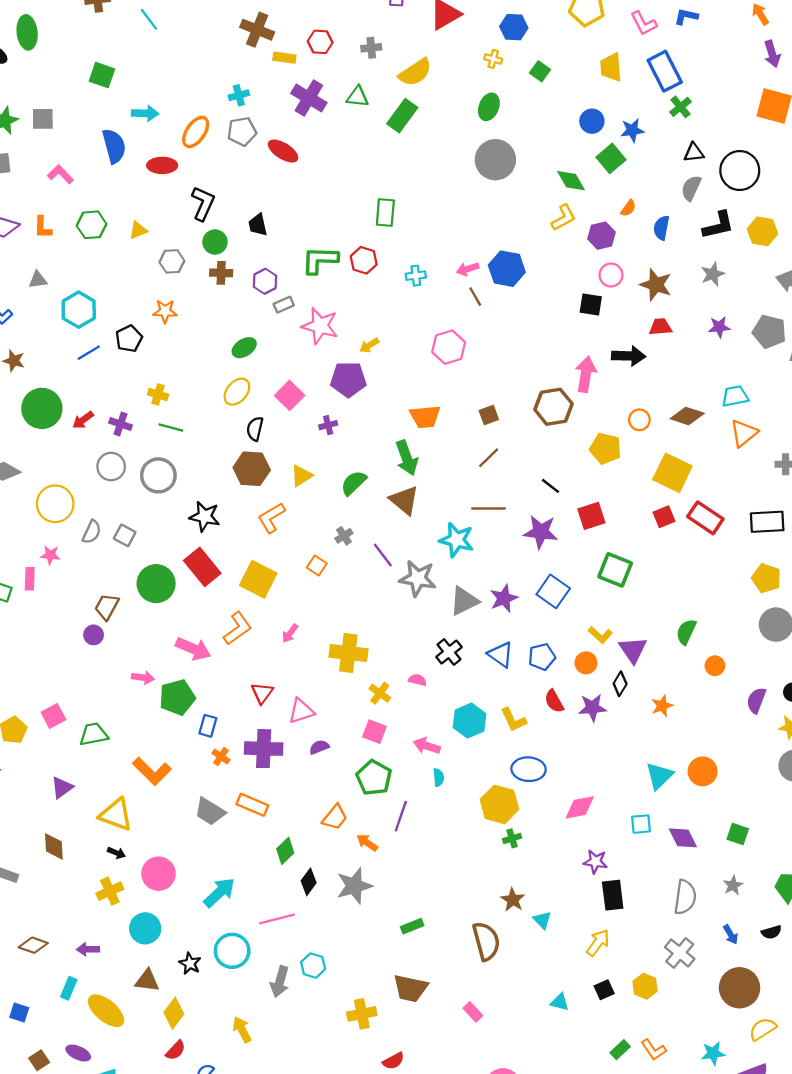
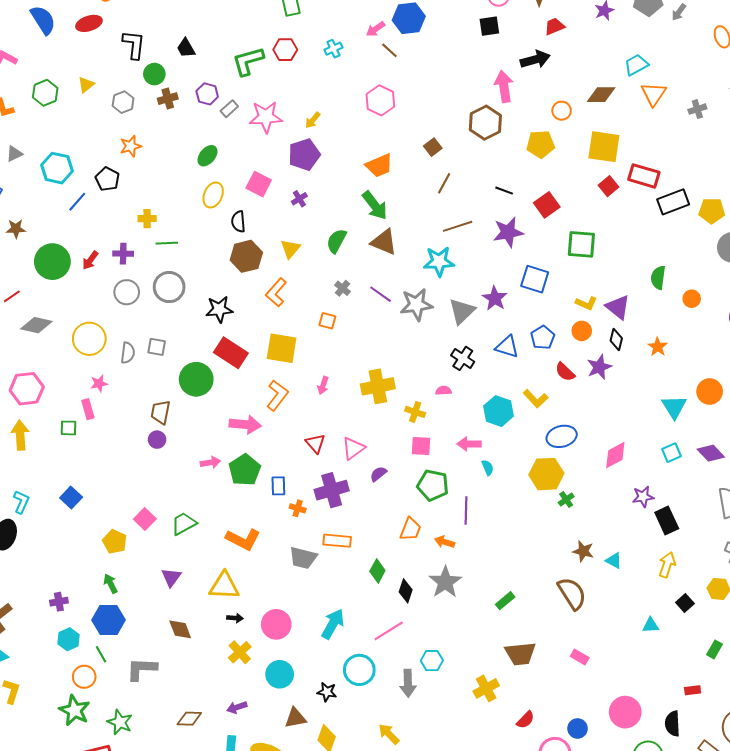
black rectangle: (767, 522) -> (673, 202), moved

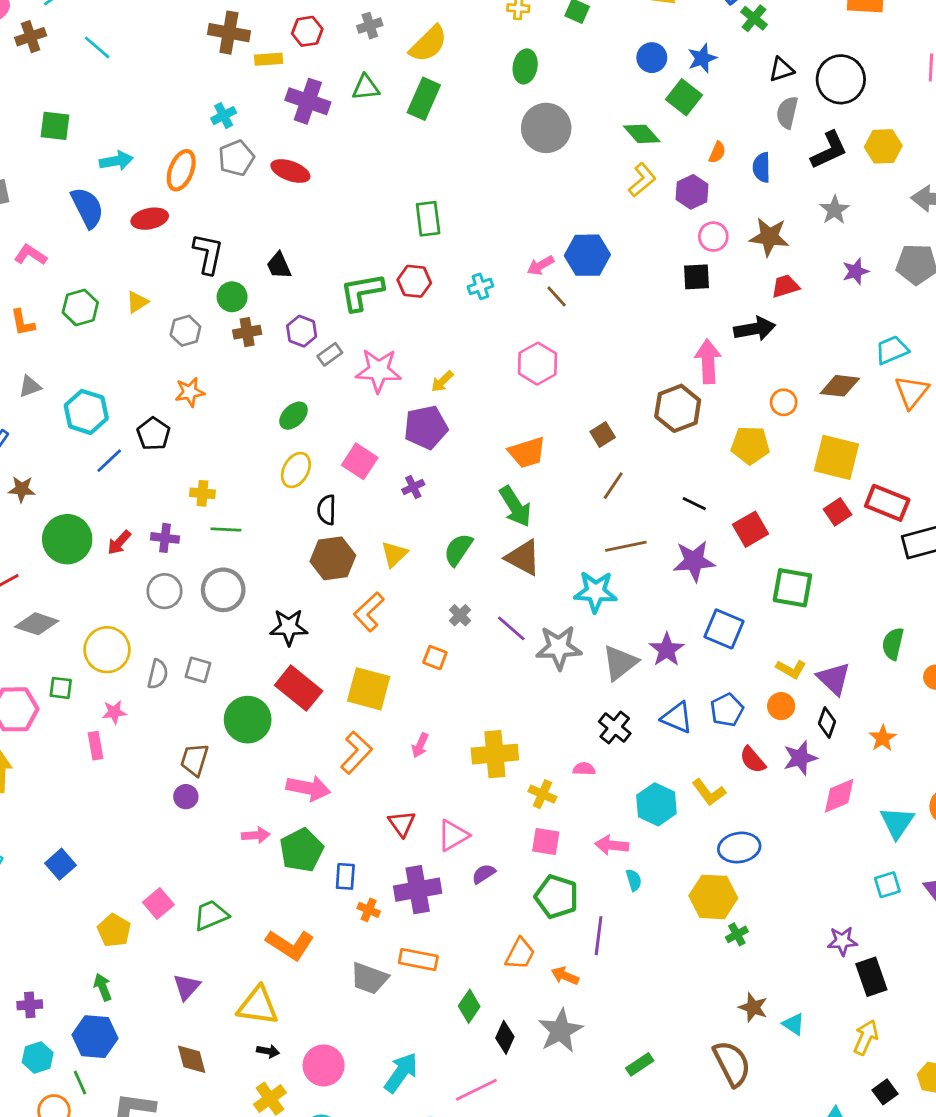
green square: (68, 428) -> (61, 688), moved
pink diamond: (615, 455) -> (839, 796), moved

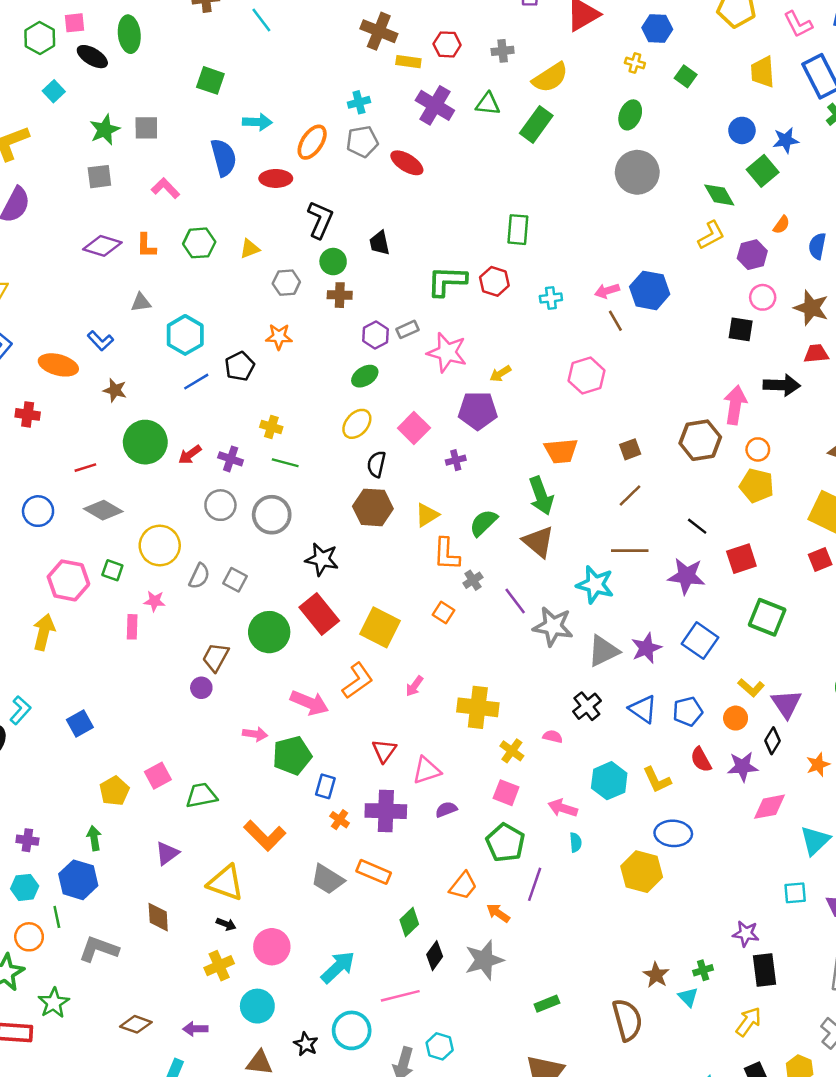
purple hexagon: (302, 331) -> (375, 335), moved
orange circle: (784, 402) -> (758, 449), moved
orange L-shape: (369, 612) -> (447, 554), moved, turned -56
green cross: (737, 934) -> (703, 970), moved

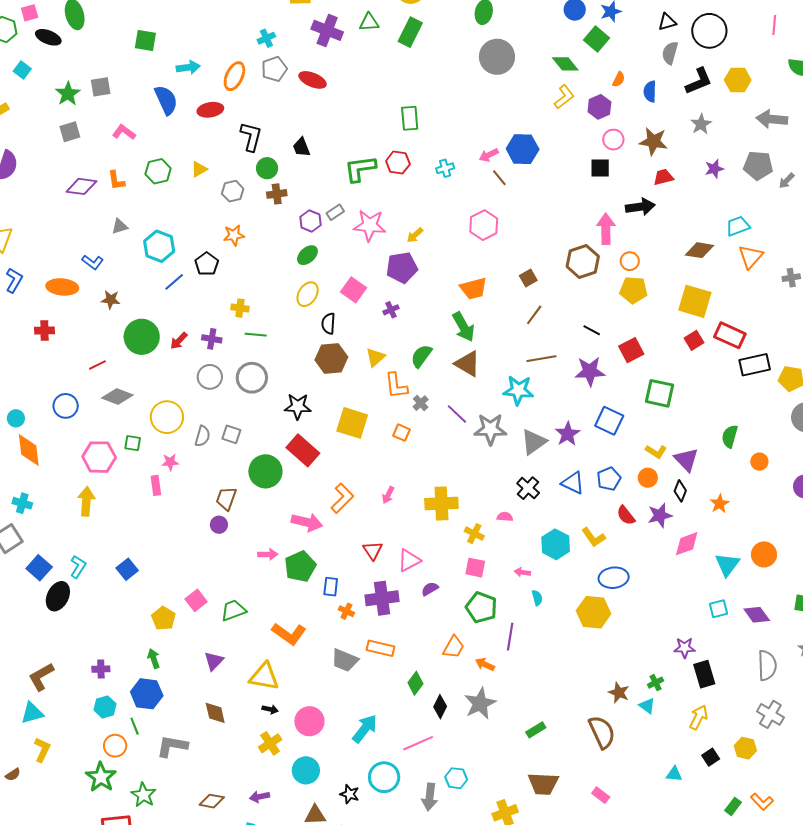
yellow square: (380, 627) -> (352, 423), moved
pink arrow: (563, 808) -> (522, 572), size x0.7

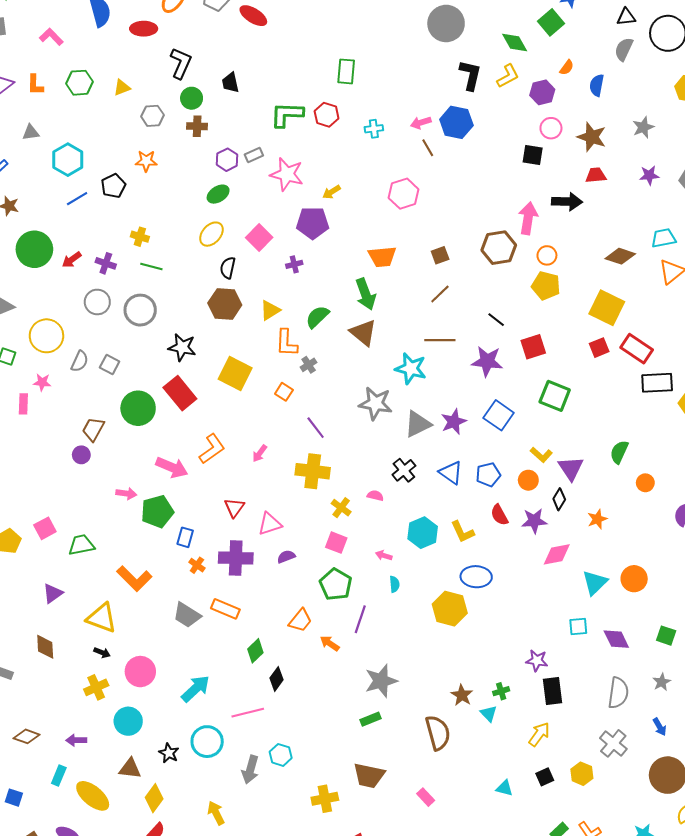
black L-shape: (699, 81) -> (470, 75), moved, turned -64
purple line: (457, 414) -> (316, 428), moved
gray star: (480, 703) -> (381, 681), moved

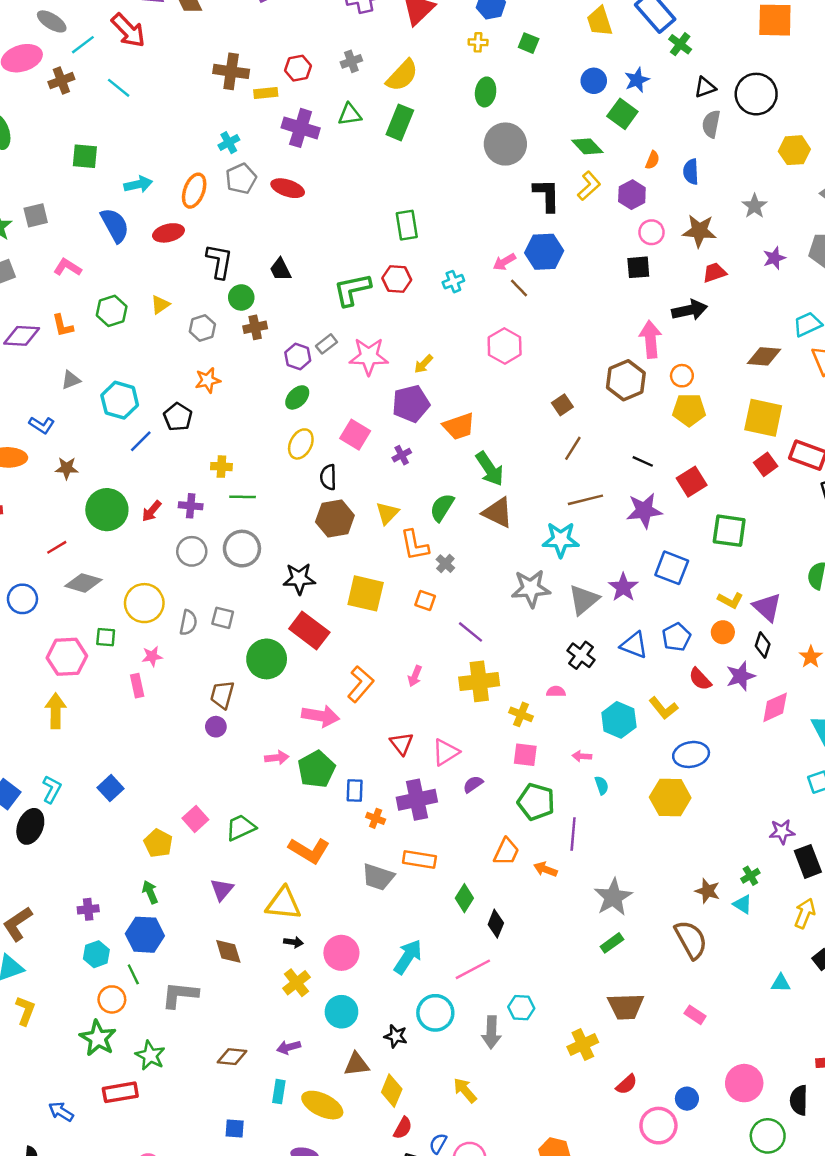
orange trapezoid: (382, 257) -> (459, 426), moved

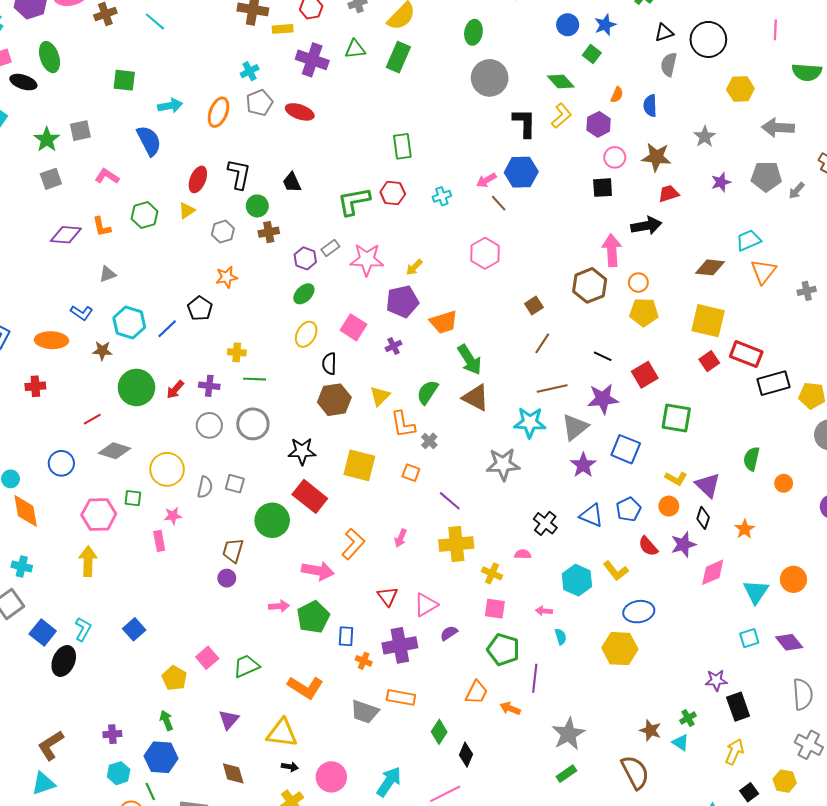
green square: (622, 114) -> (592, 54), size x0.7
red ellipse: (168, 233) -> (198, 179), moved, turned -55
cyan hexagon: (120, 400) -> (129, 322), moved
gray triangle: (584, 600) -> (575, 427), moved

